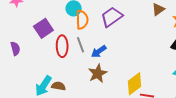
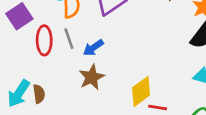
brown semicircle: (58, 86) -> (39, 94), turned 72

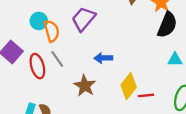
blue arrow: (93, 48) -> (103, 58), moved, turned 48

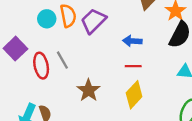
orange semicircle: (52, 31) -> (68, 16), moved
blue arrow: (103, 58) -> (132, 41), moved
red line: (146, 95) -> (133, 66), moved

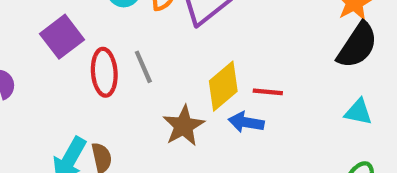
blue arrow: (132, 41) -> (246, 122), moved
yellow diamond: (134, 95) -> (223, 86), moved

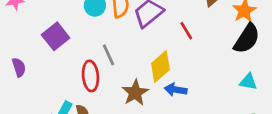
red ellipse: (104, 72) -> (90, 76), moved
red line: (268, 92) -> (186, 31), moved, turned 54

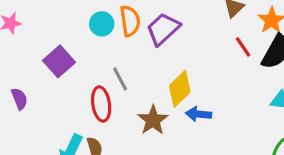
red line: (186, 31) -> (243, 47), moved

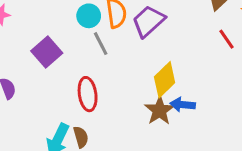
gray line: (120, 79) -> (101, 44), moved
brown star: (153, 120) -> (159, 110), moved

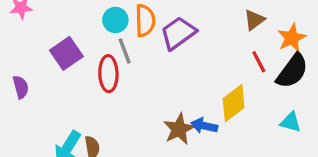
yellow diamond: (165, 80) -> (234, 103), moved
red ellipse: (88, 94) -> (108, 74), moved

